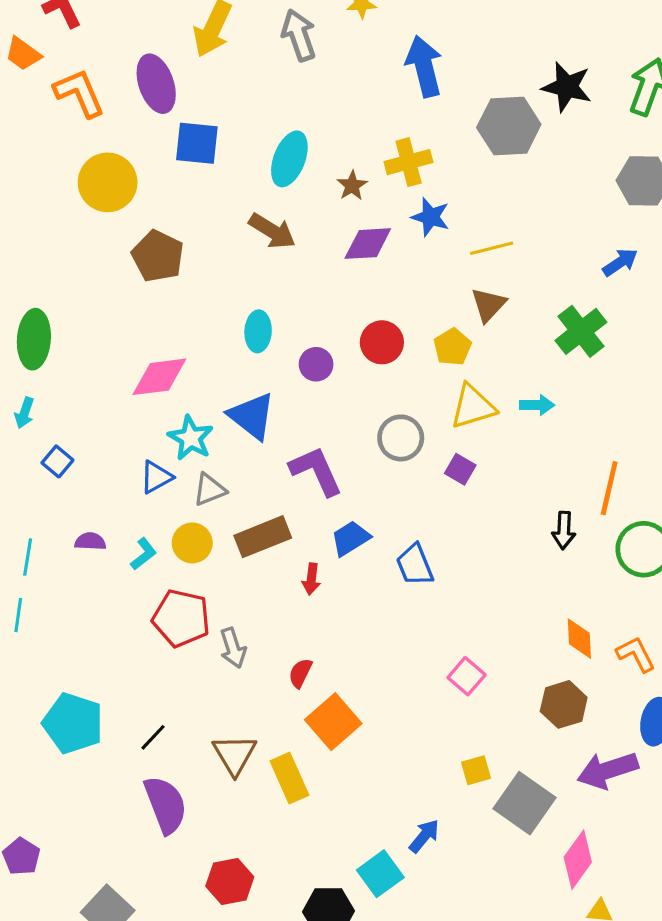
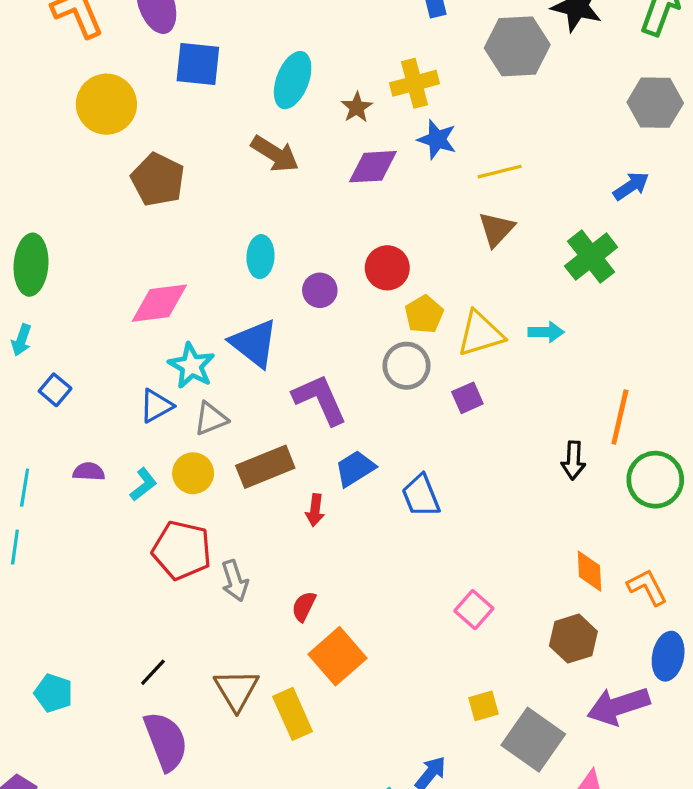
yellow pentagon: (452, 347) -> (424, 314), moved
purple square: (460, 469) -> (467, 398), turned 36
cyan pentagon: (73, 723) -> (53, 693), moved, size x0.6

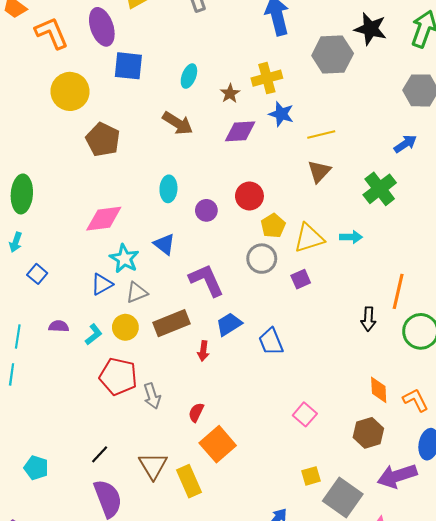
cyan ellipse: (293, 80) -> (189, 76), size x0.7
blue triangle: (254, 343) -> (164, 244), size x0.7

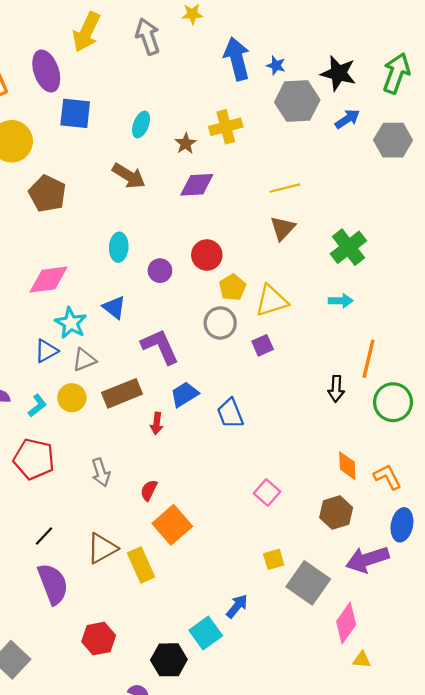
blue star: (281, 114) -> (276, 65), moved, size x0.7
blue arrow: (405, 144) -> (347, 119), moved
cyan arrow: (351, 237) -> (341, 301), moved
red pentagon: (118, 376) -> (34, 459), moved
brown triangle: (153, 466) -> (102, 548), turned 32

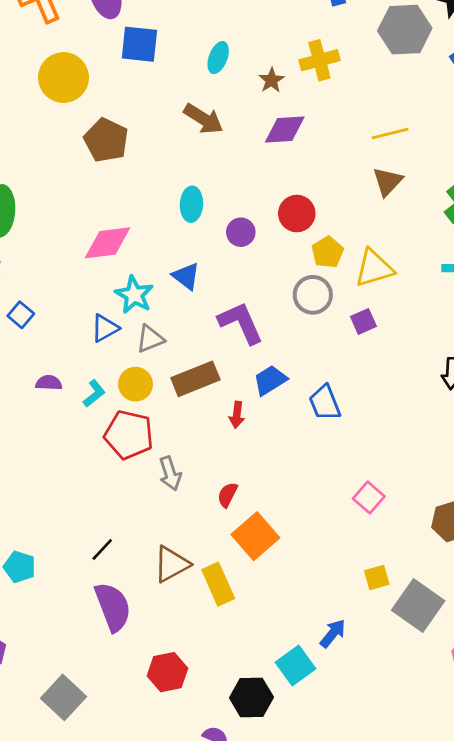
red pentagon: (34, 459) -> (129, 435), moved

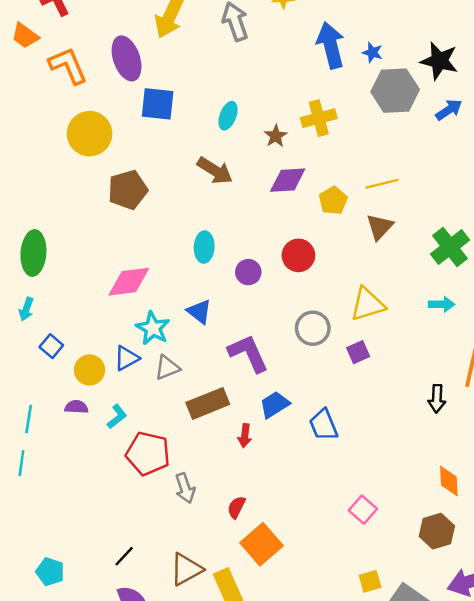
brown pentagon: (106, 140) -> (128, 190), turned 30
yellow pentagon: (327, 252) -> (333, 200), moved
yellow circle: (135, 384) -> (90, 370), moved

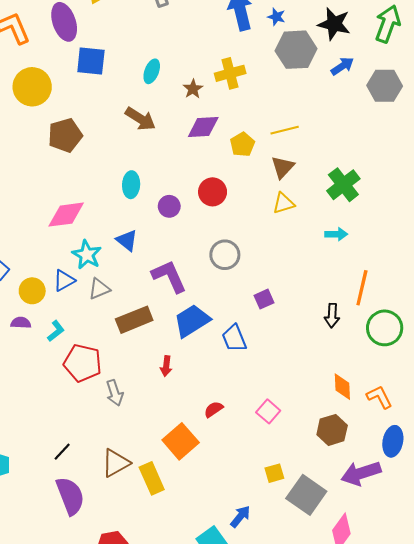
yellow triangle: (368, 304) -> (284, 203), moved, size x0.7
purple square: (358, 352) -> (264, 299), moved
blue trapezoid: (275, 405) -> (192, 321), size x1.4
red arrow: (245, 436) -> (166, 366), moved
red semicircle: (236, 507) -> (214, 409), moved, turned 30

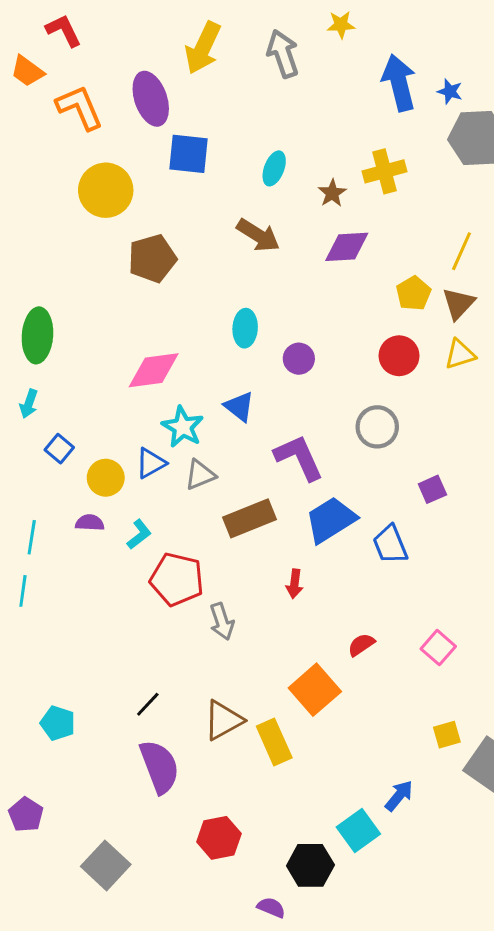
yellow line: (285, 130) -> (461, 251), turned -52
yellow pentagon: (242, 144) -> (414, 293), moved
red circle: (213, 192) -> (399, 356), moved

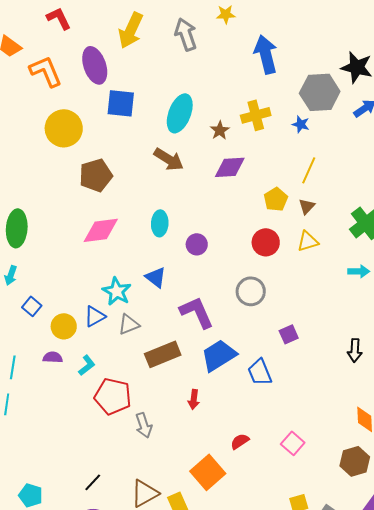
red L-shape: (64, 30) -> (59, 18), moved
blue star: (450, 91) -> (301, 124), moved
cyan ellipse: (274, 168) -> (180, 113), size x1.6
brown triangle: (459, 303) -> (307, 206), size x0.7
pink diamond: (154, 370) -> (101, 230), moved

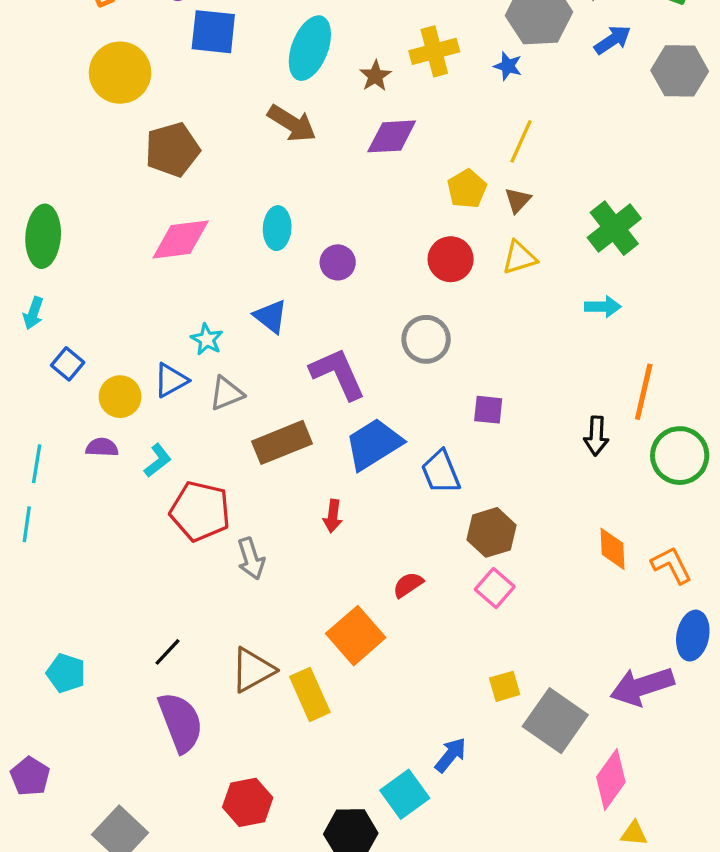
cyan star: (117, 291) -> (207, 339), size x0.7
purple square: (289, 334) -> (488, 410), turned 30
brown hexagon: (355, 461) -> (492, 532), moved

